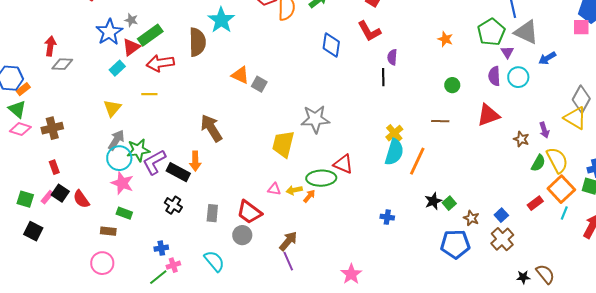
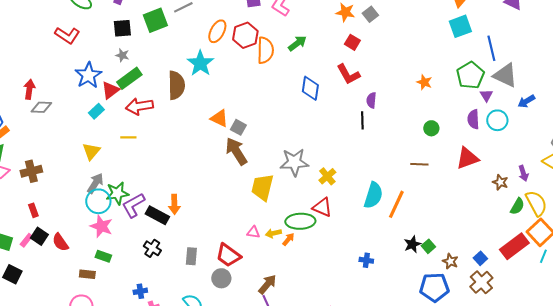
gray star: (131, 20) -> (122, 55), moved
brown arrow: (211, 128) -> (236, 151), moved
yellow cross: (394, 133) -> (327, 176), moved
red rectangle: (535, 203) -> (514, 246), size x1.8

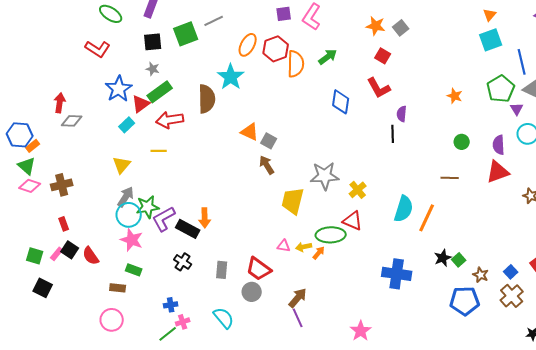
purple semicircle: (473, 119) -> (499, 145), moved
brown arrow: (236, 151) -> (267, 165), size x0.7
blue cross: (366, 260) -> (397, 274), size x2.0

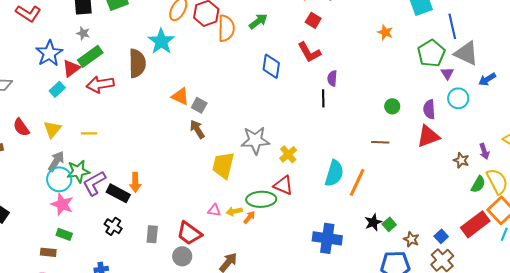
orange star: (455, 96) -> (385, 32), moved
yellow line: (159, 151) -> (89, 133), moved
red semicircle: (91, 256) -> (21, 127), moved

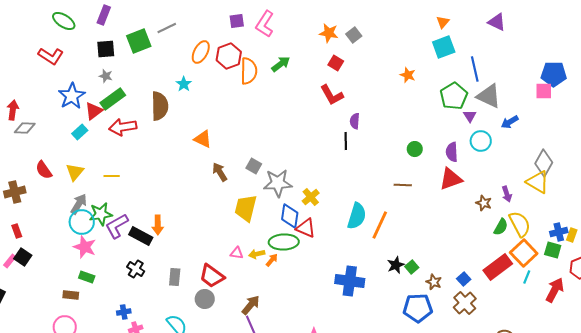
cyan star: (161, 41) -> (184, 84), size x0.6
blue diamond: (271, 66) -> (290, 216), moved
gray square: (199, 105) -> (254, 166), moved

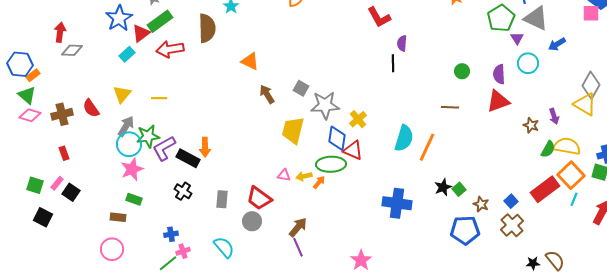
red semicircle: (44, 170) -> (91, 108), moved
yellow semicircle: (520, 224) -> (567, 146), turned -52
pink star: (85, 247) -> (132, 169), turned 30
black square: (23, 257) -> (71, 192), moved

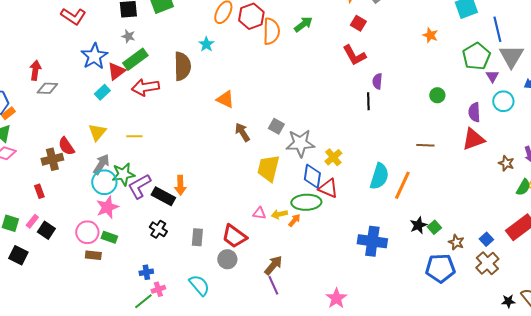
gray triangle: (536, 18) -> (511, 56), turned 36
green circle: (462, 71) -> (437, 95), moved
brown cross: (62, 114) -> (52, 159), moved
pink circle: (112, 249) -> (87, 232), moved

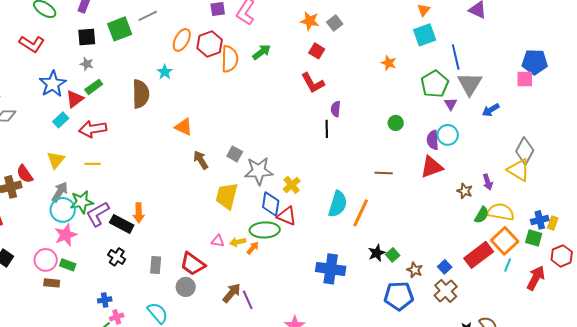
green rectangle: (135, 59) -> (94, 87), size x0.7
red arrow: (145, 87) -> (93, 129), moved
cyan circle: (503, 101) -> (448, 135), moved
purple line: (273, 285) -> (248, 300), moved

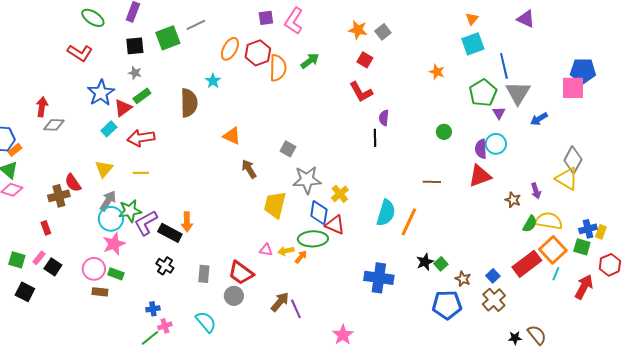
pink square: (525, 79) -> (573, 88), size x1.4
gray square: (235, 154) -> (288, 149), moved

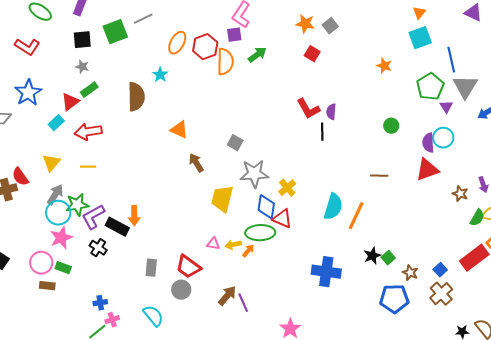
purple square: (266, 18) -> (234, 35), moved
red L-shape: (361, 92) -> (308, 109), moved
blue star: (101, 93) -> (28, 93), moved
black cross: (165, 266) -> (98, 248), moved

